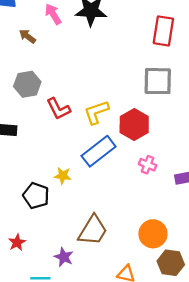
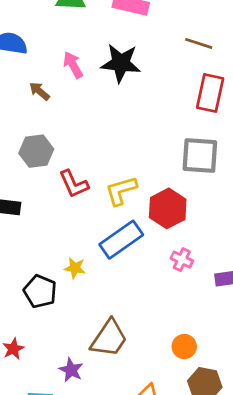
orange circle: (153, 234) -> (184, 347), size x0.7

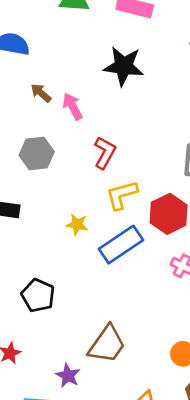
pink arrow: (73, 65) -> (73, 106), moved
red L-shape: (74, 184) -> (105, 153), moved, turned -128
yellow star: (75, 268) -> (77, 224), moved

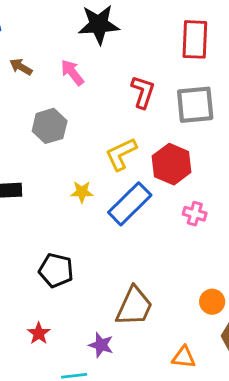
pink arrow: (73, 106) -> (72, 73), moved
red L-shape: (105, 153) -> (143, 92), moved
gray hexagon: (37, 154) -> (50, 126), moved

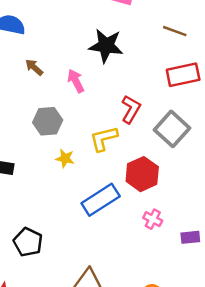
red rectangle: (195, 39) -> (183, 75), turned 64
gray square: (195, 105) -> (172, 129), turned 36
yellow L-shape: (121, 154) -> (104, 139), moved
yellow star: (82, 192) -> (65, 158), moved

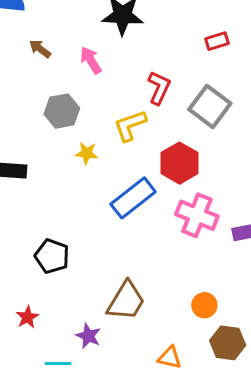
red rectangle: (183, 75) -> (217, 41), size x0.6
pink cross: (153, 219) -> (197, 215), size x1.8

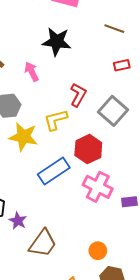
yellow star: (87, 153) -> (23, 137), size x1.8
purple star: (88, 336) -> (18, 221), moved

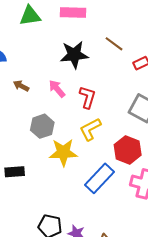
brown line: (114, 29) -> (114, 44), moved, turned 30
red L-shape: (78, 95) -> (88, 97), moved

